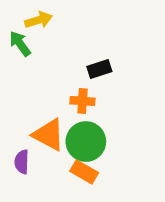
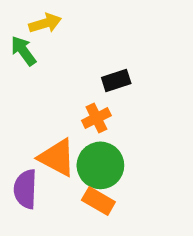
orange cross: (82, 101) -> (96, 118), turned -30
purple semicircle: (22, 162) -> (25, 189), size x1.4

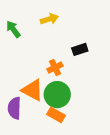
yellow arrow: (45, 23) -> (49, 19), moved
black rectangle: (116, 80) -> (80, 49), moved

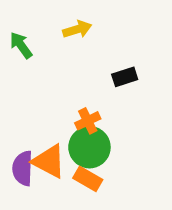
orange cross: (55, 68) -> (88, 121), moved
orange triangle: (32, 90) -> (49, 161), moved

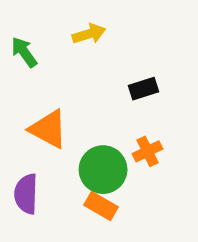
orange cross: (88, 121) -> (148, 151), moved
orange triangle: (49, 161) -> (48, 129), moved

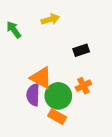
orange triangle: (48, 129) -> (41, 78), moved
purple semicircle: (26, 194) -> (33, 95), moved

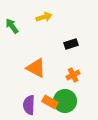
purple semicircle: (33, 95) -> (29, 105), moved
green circle: (58, 96) -> (65, 101), moved

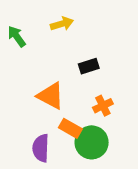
black rectangle: (71, 44) -> (89, 66), moved
orange rectangle: (50, 102) -> (70, 128), moved

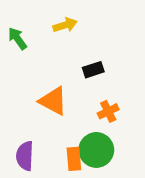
orange rectangle: (70, 128) -> (74, 159), moved, turned 55
purple semicircle: (41, 148) -> (25, 156), moved

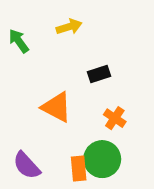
orange cross: (108, 111) -> (115, 118), turned -30
purple semicircle: (25, 156) -> (27, 165), turned -44

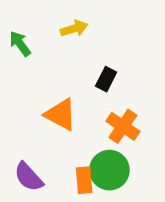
black rectangle: (99, 74) -> (106, 79), turned -45
orange cross: (115, 118) -> (123, 126), size x1.4

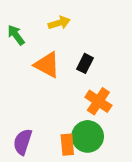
orange triangle: (61, 114) -> (47, 65), moved
purple semicircle: (29, 177) -> (23, 142), turned 60

